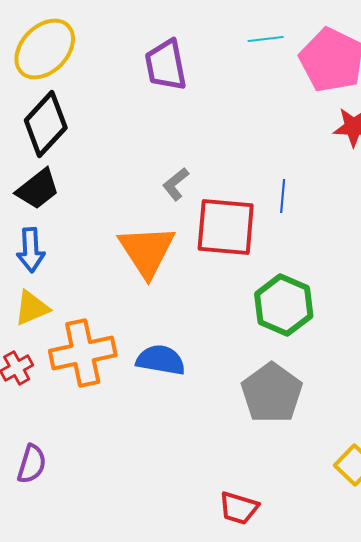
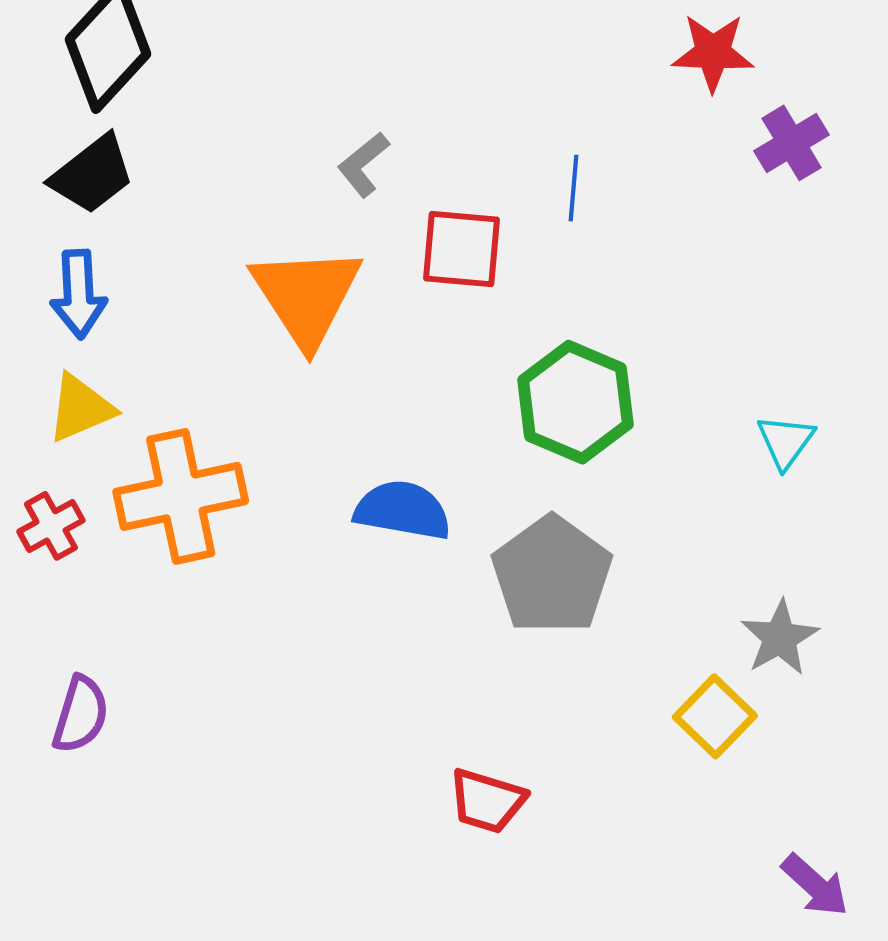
red square: (226, 227) -> (462, 249), size x0.7
blue semicircle: (161, 360) -> (403, 510), moved

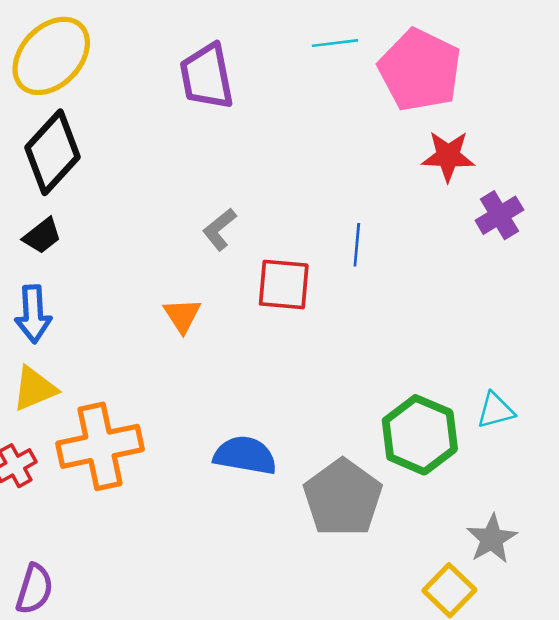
black trapezoid: (92, 174) -> (42, 236), size x0.7
orange triangle: (306, 296) -> (182, 315), size x0.5
green hexagon: (575, 402) -> (420, 435), moved
cyan triangle: (786, 441) -> (496, 410), turned 39

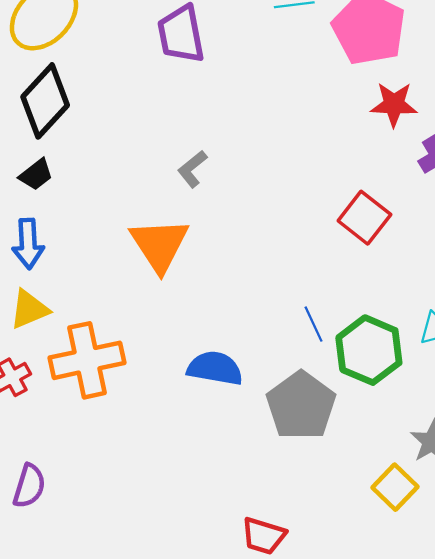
blue line: (357, 245) -> (313, 324), moved, turned -30
red square: (284, 285) -> (364, 218), moved, turned 33
orange triangle: (182, 315) -> (159, 245), size x1.8

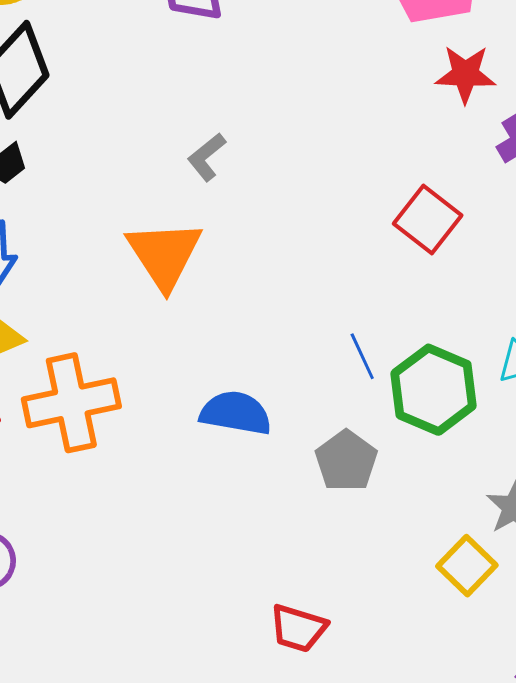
gray pentagon: (301, 406) -> (346, 461), size x0.7

